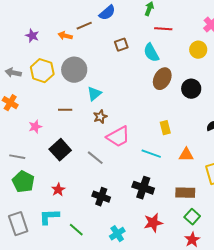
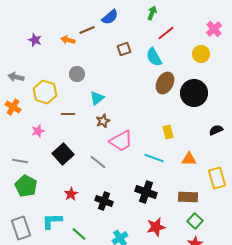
red line: (163, 29) -> (166, 33), turned -42
gray circle: (74, 70) -> (77, 74), size x0.6
yellow hexagon: (42, 71) -> (45, 92), moved
black circle: (191, 89) -> (194, 93), size x1.4
red star: (58, 190) -> (71, 194), moved

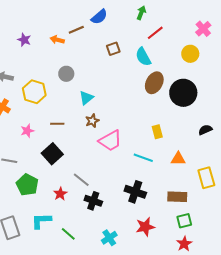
brown line: (68, 114) -> (57, 124), moved
gray line: (98, 162) -> (81, 180), moved
green pentagon: (26, 186) -> (27, 185), moved
green square: (195, 221) -> (184, 221), turned 35

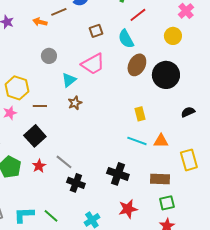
yellow hexagon: (34, 92) -> (17, 88), moved
pink trapezoid: (110, 141) -> (93, 64), moved
cyan line: (143, 158) -> (137, 141), moved
red star: (60, 194) -> (39, 166), moved
cyan L-shape: (41, 221) -> (24, 215), moved

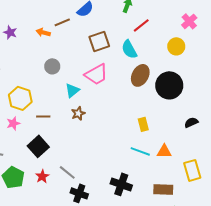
brown square: (96, 31) -> (99, 41), size x1.5

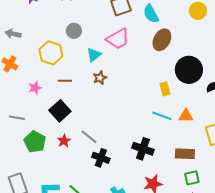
black circle: (169, 85) -> (189, 70), moved
yellow hexagon: (20, 98) -> (51, 53), moved

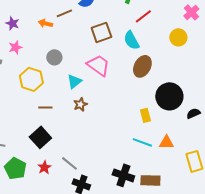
pink trapezoid: (118, 39) -> (98, 65), turned -115
pink star: (35, 88) -> (15, 47), moved
brown rectangle: (185, 154) -> (150, 180), moved

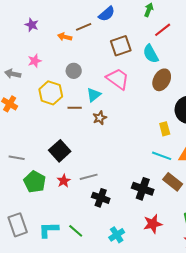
purple star: (12, 23) -> (32, 25), moved
brown line: (45, 107) -> (75, 108), moved
gray line: (69, 163) -> (89, 177), turned -54
brown rectangle: (150, 180) -> (173, 182), moved, turned 36

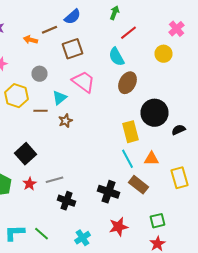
brown square: (121, 46) -> (72, 49), moved
yellow rectangle: (165, 129) -> (130, 132), size x1.5
cyan line: (162, 156) -> (128, 159), turned 42

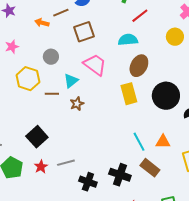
cyan semicircle: (116, 57) -> (128, 40), turned 114
yellow rectangle: (130, 132) -> (129, 94), moved
black cross: (66, 201) -> (88, 182), moved

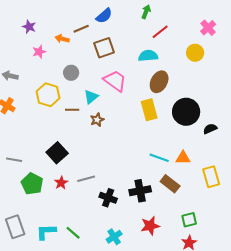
pink star: (12, 47) -> (39, 52), moved
cyan line: (139, 142) -> (159, 158), turned -42
black cross: (120, 175) -> (140, 191), turned -30

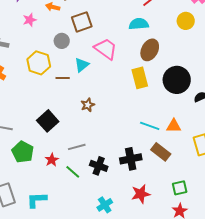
brown square: (104, 48) -> (82, 22), moved
brown star: (97, 120) -> (88, 105), moved
red star: (61, 183) -> (52, 160), moved
green line: (73, 233) -> (73, 172), moved

